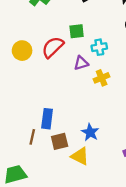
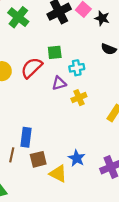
blue star: (90, 132) -> (77, 158), moved

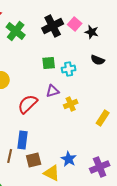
red semicircle: (32, 68) -> (28, 104), moved
cyan cross: (77, 68) -> (69, 69), moved

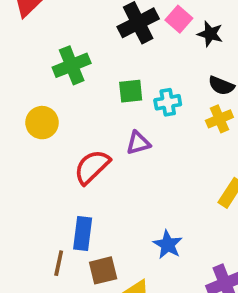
green cross: (16, 31) -> (72, 65), moved, turned 30
yellow cross: (71, 104) -> (219, 119), moved
blue star: (69, 159) -> (168, 245), moved

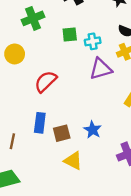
purple triangle: (138, 143) -> (101, 69), moved, size x1.5
brown line: (59, 263) -> (12, 141), moved
brown square: (103, 270) -> (62, 133), moved

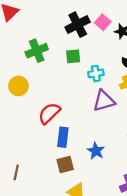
green square: (70, 34) -> (73, 56), moved
blue rectangle: (40, 123) -> (63, 137), moved
blue star: (93, 130) -> (96, 151), moved

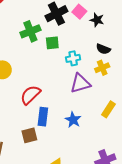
green cross: (37, 51) -> (30, 31), moved
blue star: (96, 151) -> (73, 120), moved
brown square: (65, 165) -> (29, 135), moved

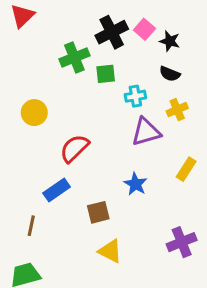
black semicircle: (103, 49) -> (170, 74), moved
blue rectangle: (43, 117) -> (57, 190), moved, turned 48
brown square: (29, 135) -> (98, 212), moved

